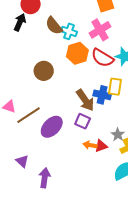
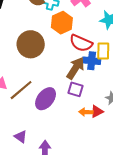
red semicircle: (102, 58) -> (81, 43), moved
brown circle: (44, 71) -> (31, 44), size x1.4
brown arrow: (85, 100) -> (75, 68), turned -105

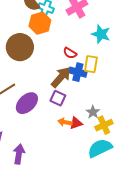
orange hexagon: (62, 23) -> (40, 23), moved
red semicircle: (81, 43) -> (70, 53), size x0.6

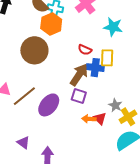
red triangle: (76, 123) -> (100, 118), turned -48

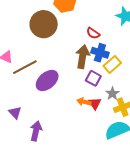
yellow rectangle: (107, 58) -> (112, 64), moved, turned 36
brown arrow: (79, 75) -> (83, 57), turned -35
purple square: (79, 96) -> (93, 78), moved

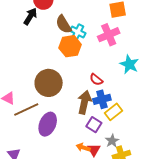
brown circle: (44, 24) -> (49, 83), moved
blue cross: (100, 53) -> (102, 99), turned -36
purple ellipse: (47, 81) -> (48, 124), turned -30

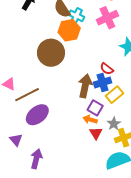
red semicircle: (96, 80) -> (107, 69), moved
brown circle: (49, 83) -> (51, 53), moved
purple ellipse: (48, 124) -> (37, 115), moved, turned 30
orange arrow: (83, 147) -> (90, 120), moved

